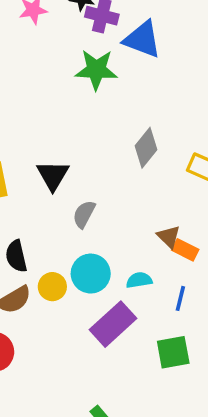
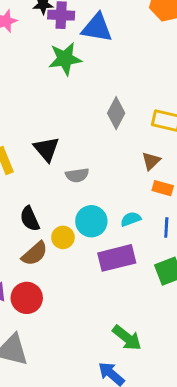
gray semicircle: (84, 214) -> (77, 175), turned -115
brown triangle: (169, 237) -> (151, 161), moved, turned 42
purple rectangle: (113, 324) -> (117, 258), turned 39

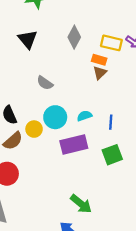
black triangle: (46, 149) -> (28, 39), moved
gray semicircle: (77, 175) -> (45, 83), turned 42
orange rectangle: (163, 188) -> (99, 60), moved

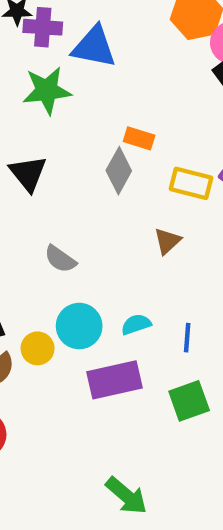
orange rectangle: (99, 60) -> (139, 138), moved

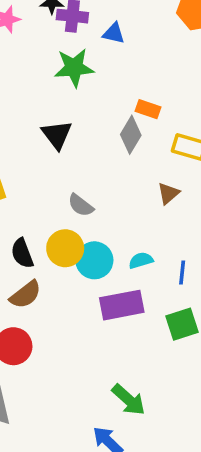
blue triangle: (94, 47) -> (114, 33), size x0.6
yellow circle: (38, 348) -> (65, 248), moved, size x1.4

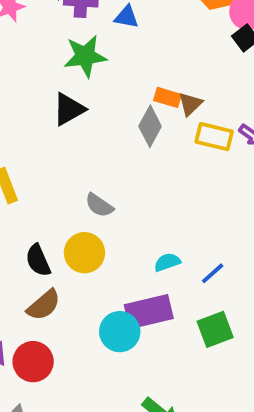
black triangle: (57, 135) -> (69, 109), moved, turned 40
brown triangle: (168, 193) -> (190, 104), moved
cyan circle: (94, 260) -> (120, 332), moved
blue line: (182, 273) -> (213, 273), turned 45

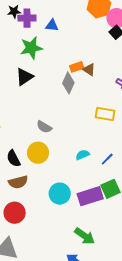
orange rectangle: (168, 97) -> (77, 67), turned -32
brown triangle: (190, 104) -> (89, 70), turned -40
yellow rectangle: (214, 137) -> (105, 114), moved
brown semicircle: (44, 305) -> (18, 182), turned 30
purple rectangle: (149, 312) -> (90, 196), moved

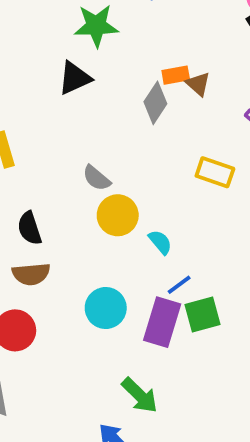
yellow circle: (38, 153) -> (118, 215), moved
cyan semicircle: (83, 155) -> (160, 242), turned 64
blue line: (107, 159) -> (179, 285), moved
purple rectangle: (90, 196) -> (162, 322), turned -65

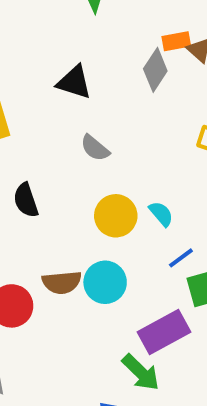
black triangle: (75, 78) -> (74, 82), moved, turned 42
yellow circle: (118, 215) -> (116, 216), moved
brown semicircle: (31, 274) -> (62, 282), moved
purple rectangle: (162, 322) -> (164, 332), moved, turned 45

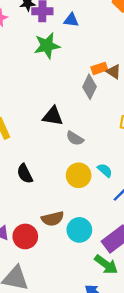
black triangle: (74, 82) -> (53, 116), moved
gray semicircle: (95, 148) -> (75, 138), moved
cyan circle: (105, 282) -> (79, 230), moved

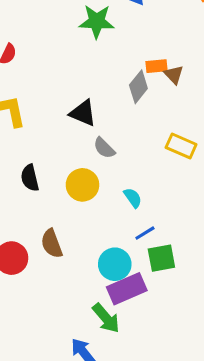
yellow circle: (79, 175) -> (82, 185), moved
brown semicircle: (53, 219) -> (52, 244), turned 70
cyan circle: (79, 230) -> (115, 264), moved

